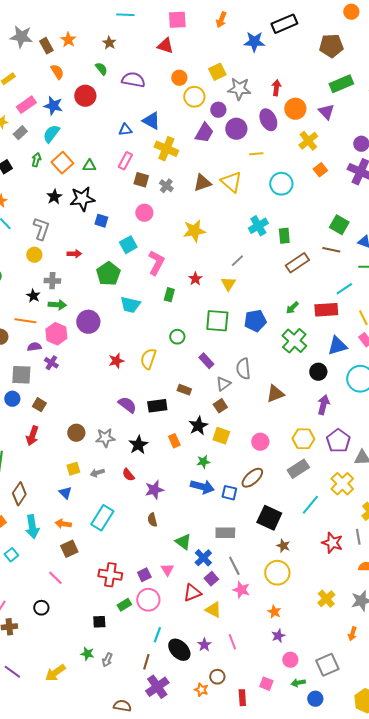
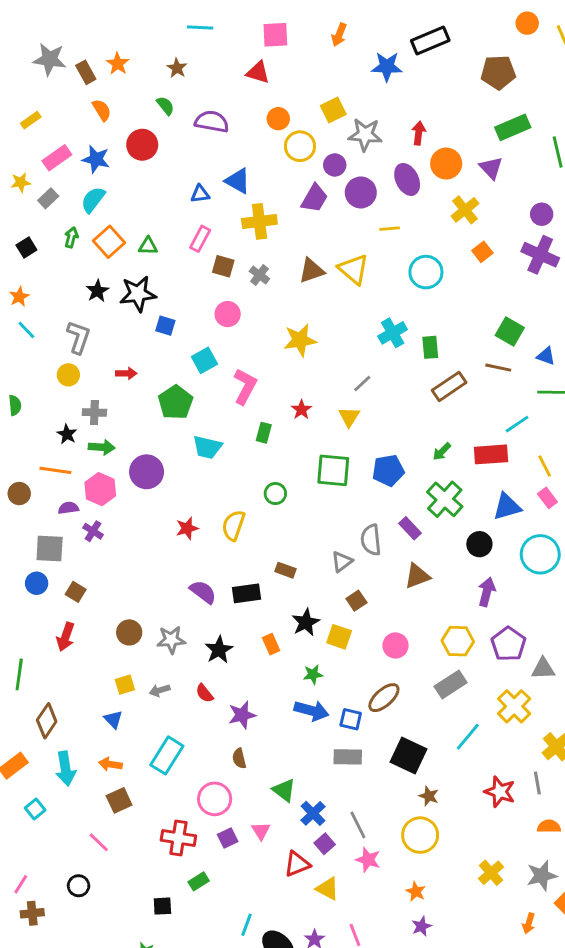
yellow cross: (166, 149) -> (259, 221), turned -30
purple rectangle: (206, 361) -> (410, 528), moved
brown square: (220, 406) -> (356, 601), moved
gray rectangle: (225, 533) -> (348, 757), moved
pink circle: (148, 600) -> (215, 799), moved

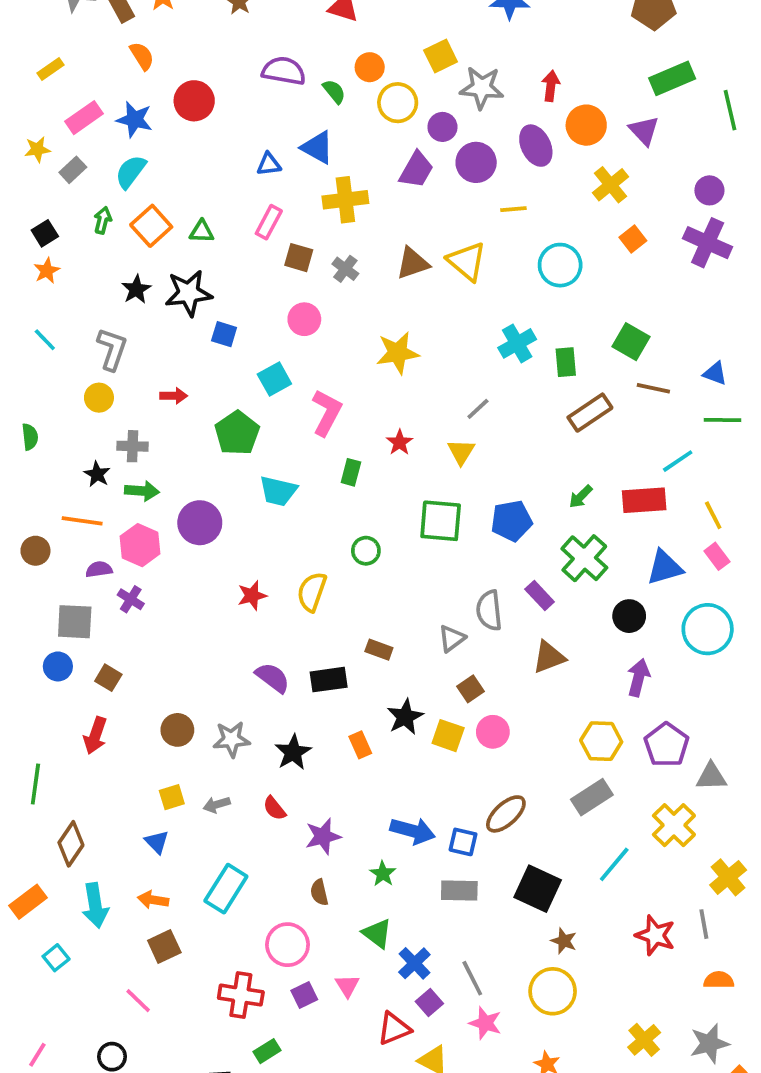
green semicircle: (165, 106) -> (334, 91), moved
orange star: (19, 297) -> (47, 271), moved
green square: (510, 331) -> (631, 342), moved
pink circle: (396, 645) -> (493, 732), moved
green star: (313, 674) -> (383, 874), moved, turned -30

